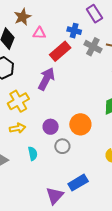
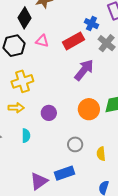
pink triangle: (39, 33) -> (42, 41), moved
purple arrow: (46, 79) -> (84, 70), moved
orange circle: (80, 124) -> (89, 109), moved
gray circle: (62, 146) -> (75, 144), moved

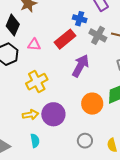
yellow cross: (22, 81) -> (37, 82), moved
yellow arrow: (16, 108) -> (30, 115), moved
purple circle: (49, 113) -> (53, 114), size x1.5

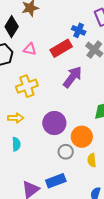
orange circle: (92, 104) -> (82, 137), moved
purple circle: (53, 114) -> (54, 123), moved

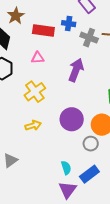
red rectangle: (61, 48) -> (43, 31), moved, turned 55
pink triangle: (30, 49) -> (38, 58), moved
cyan semicircle: (16, 144) -> (66, 168), moved

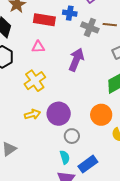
purple circle: (72, 119) -> (59, 114), moved
gray circle: (91, 144) -> (72, 136), moved

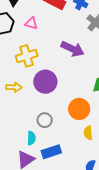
pink triangle: (38, 47) -> (31, 23), moved
purple arrow: (76, 60) -> (72, 49), turned 75
purple circle: (59, 114) -> (45, 82), moved

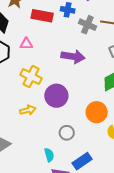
yellow cross: (27, 56) -> (31, 76), turned -30
cyan semicircle: (31, 138) -> (49, 155), moved

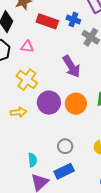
purple arrow: (73, 57) -> (71, 66), turned 40
orange circle: (97, 112) -> (76, 104), moved
gray circle: (67, 133) -> (65, 146), moved

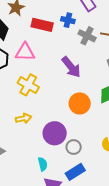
pink triangle: (27, 47) -> (25, 52), size x1.5
purple circle: (49, 103) -> (55, 133), moved

